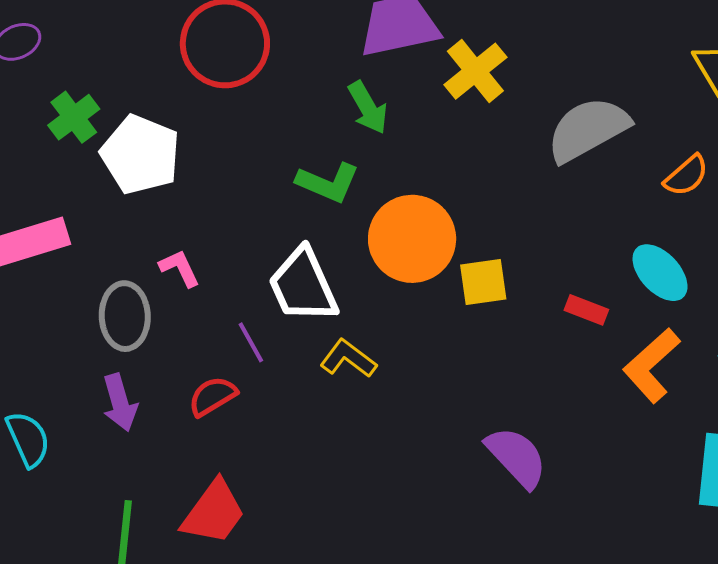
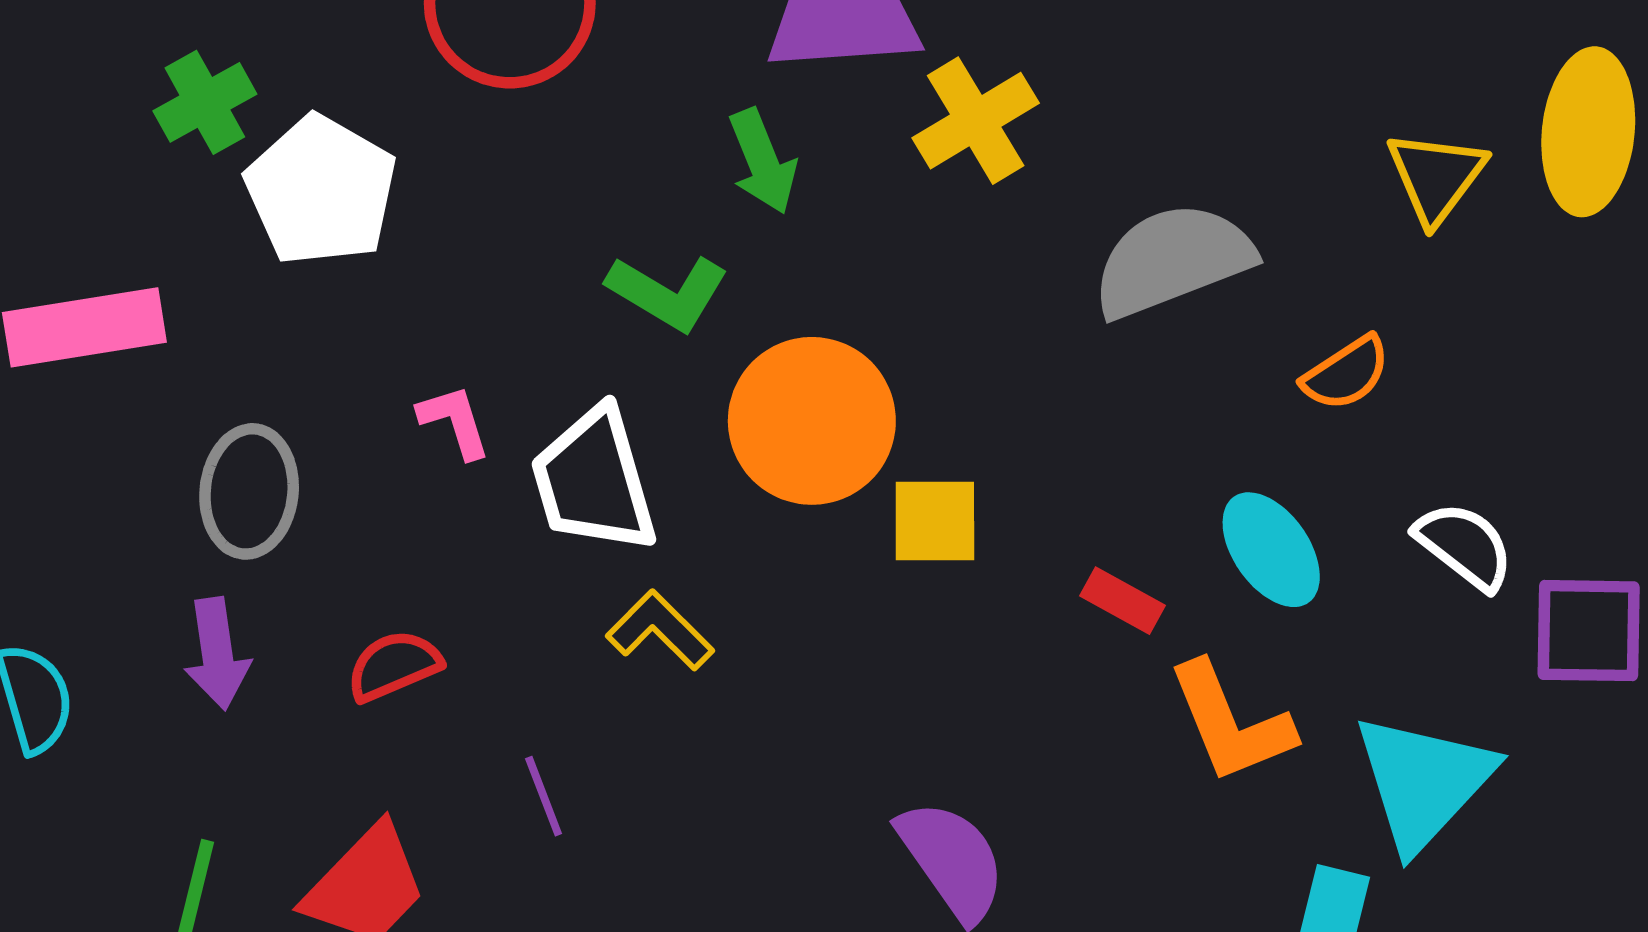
pink L-shape: (180, 268) -> (454, 421), moved
purple line: (251, 342) -> (544, 796), moved
orange L-shape: (651, 365) -> (1231, 723), turned -78

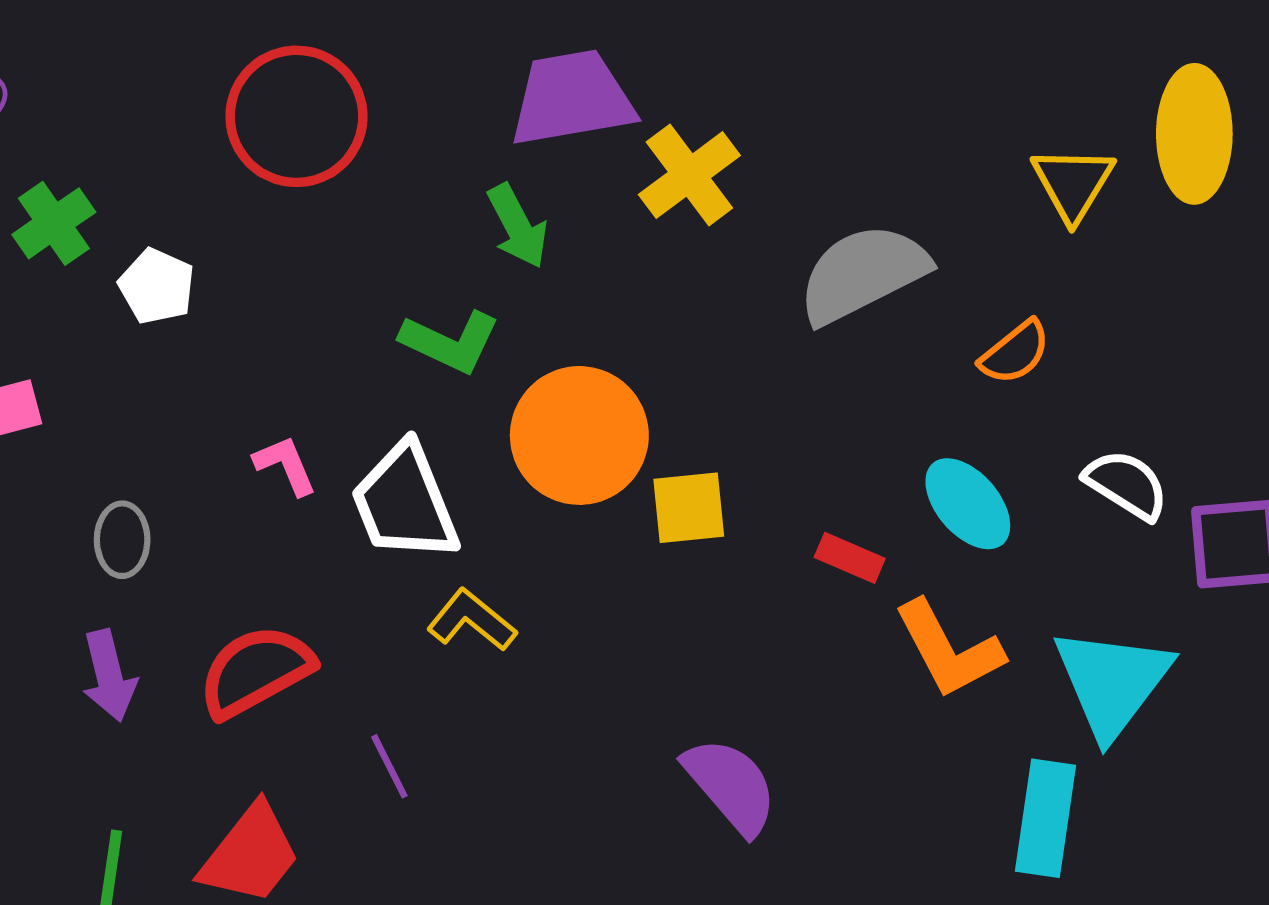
white pentagon: (321, 191) -> (157, 286), size x0.6
gray ellipse: (249, 491) -> (122, 540), size x0.7
red semicircle: (394, 666) -> (256, 671), size x1.5

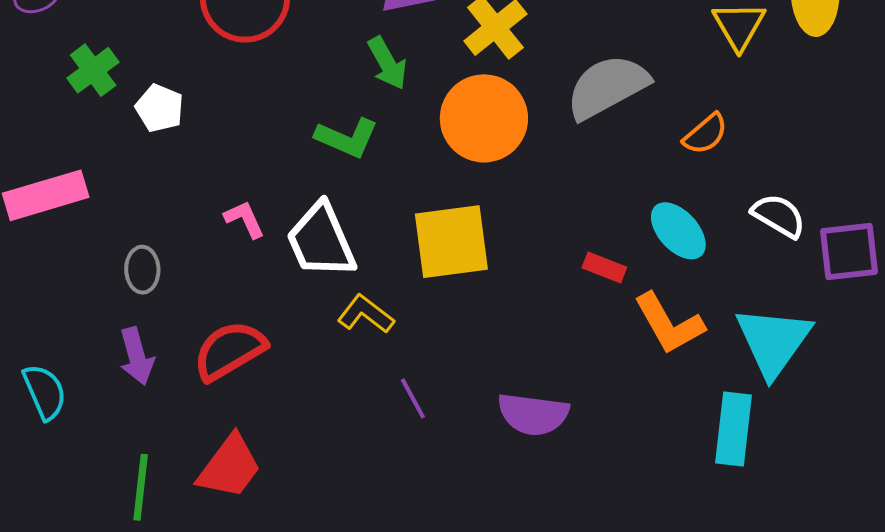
orange circle: (579, 435) -> (484, 118), moved
yellow square: (689, 508) -> (451, 242), moved, size x1.6
purple line: (389, 766) -> (413, 398), moved
purple semicircle: (731, 786) -> (533, 414), turned 140

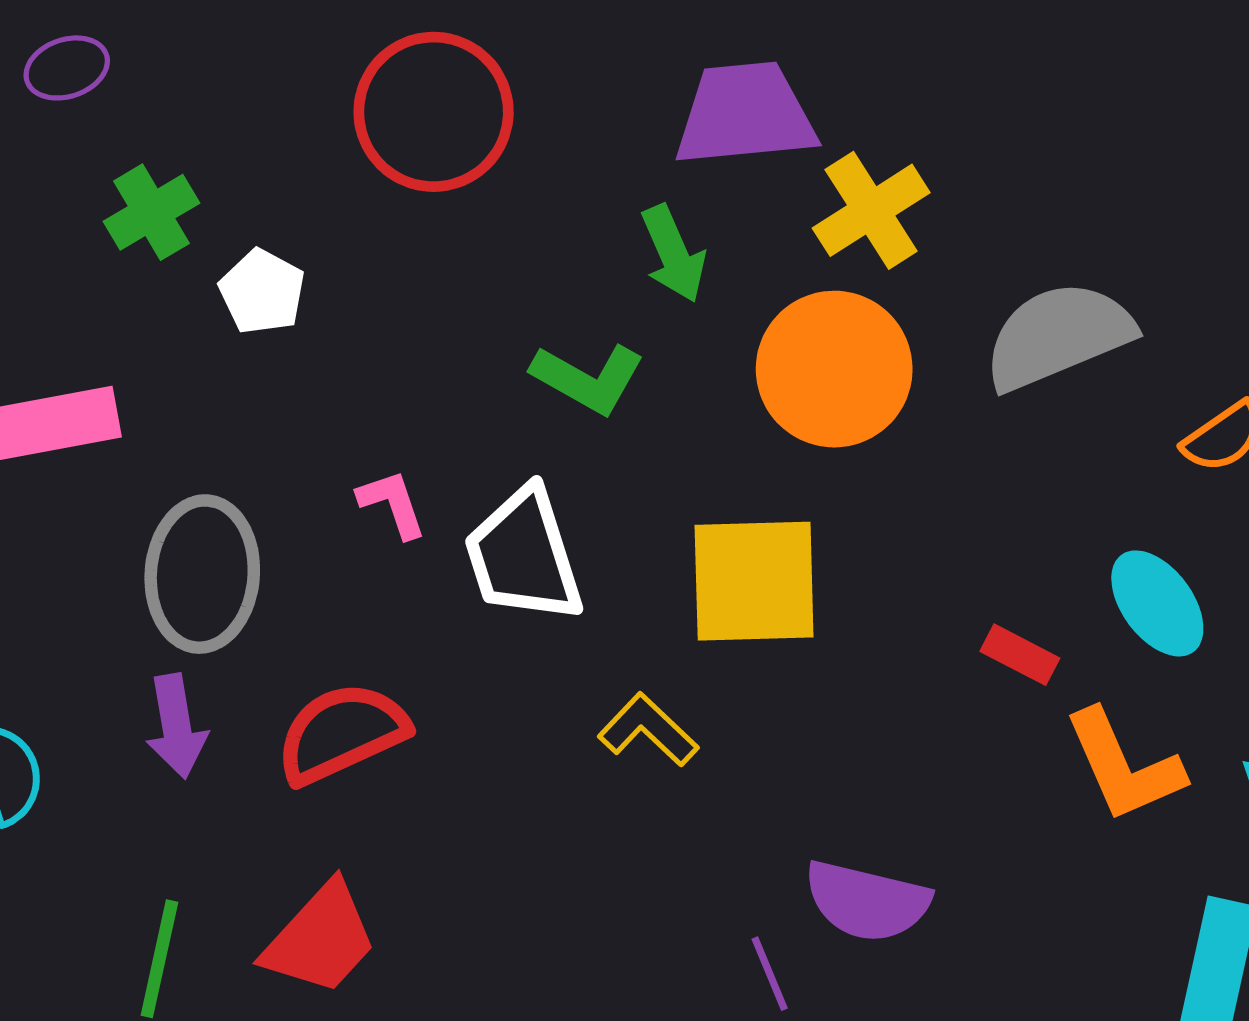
gray ellipse: (142, 270) -> (202, 574), size x1.8
yellow L-shape: (366, 314) -> (648, 730), moved
purple line: (413, 398) -> (770, 974), moved

